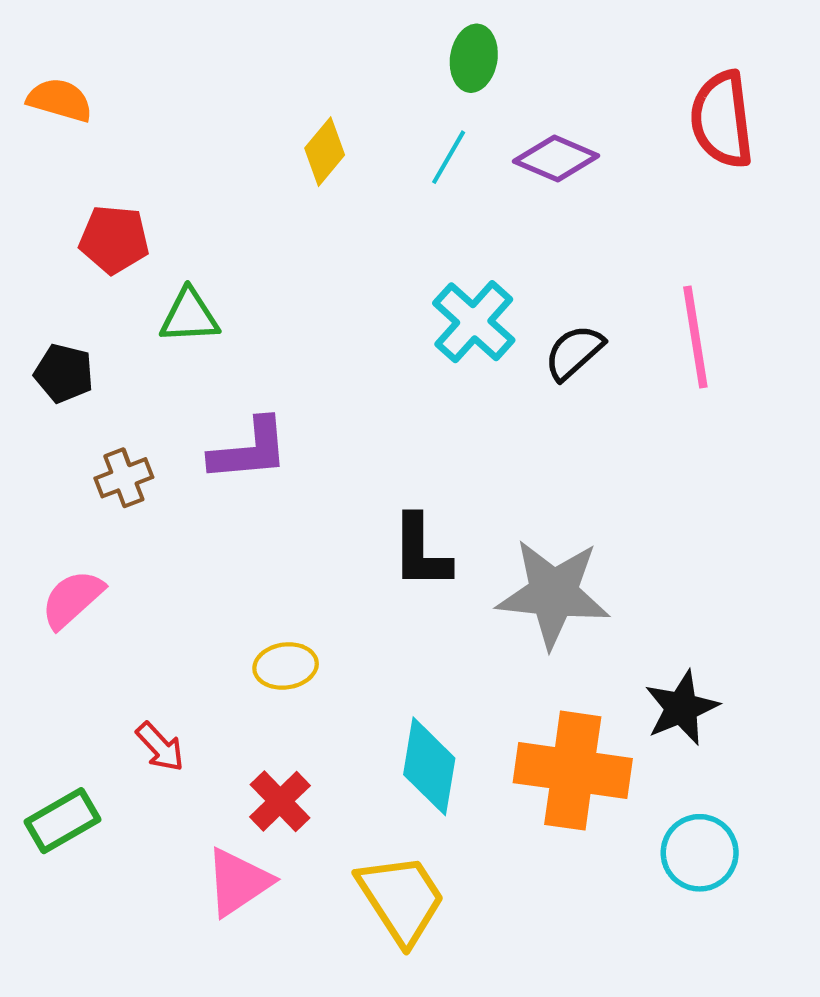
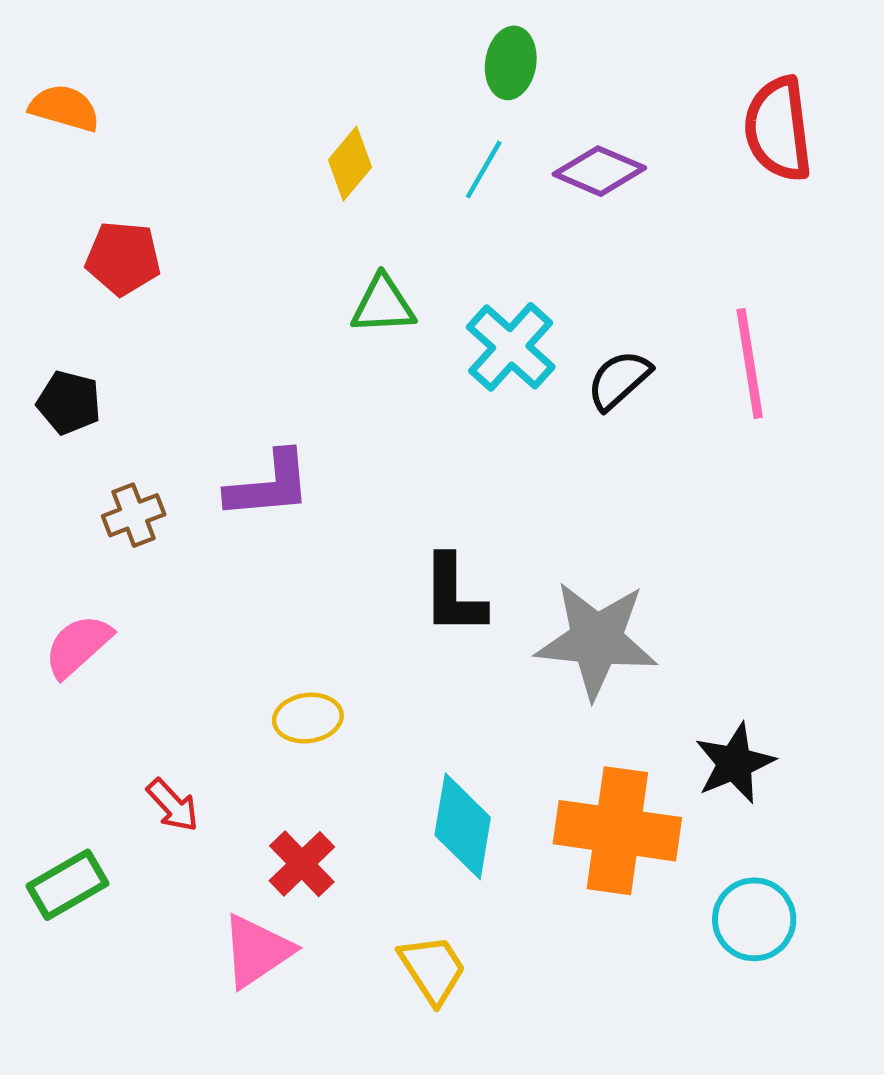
green triangle: (189, 316) -> (383, 305), moved
yellow trapezoid: (401, 899) -> (433, 969), size x0.7

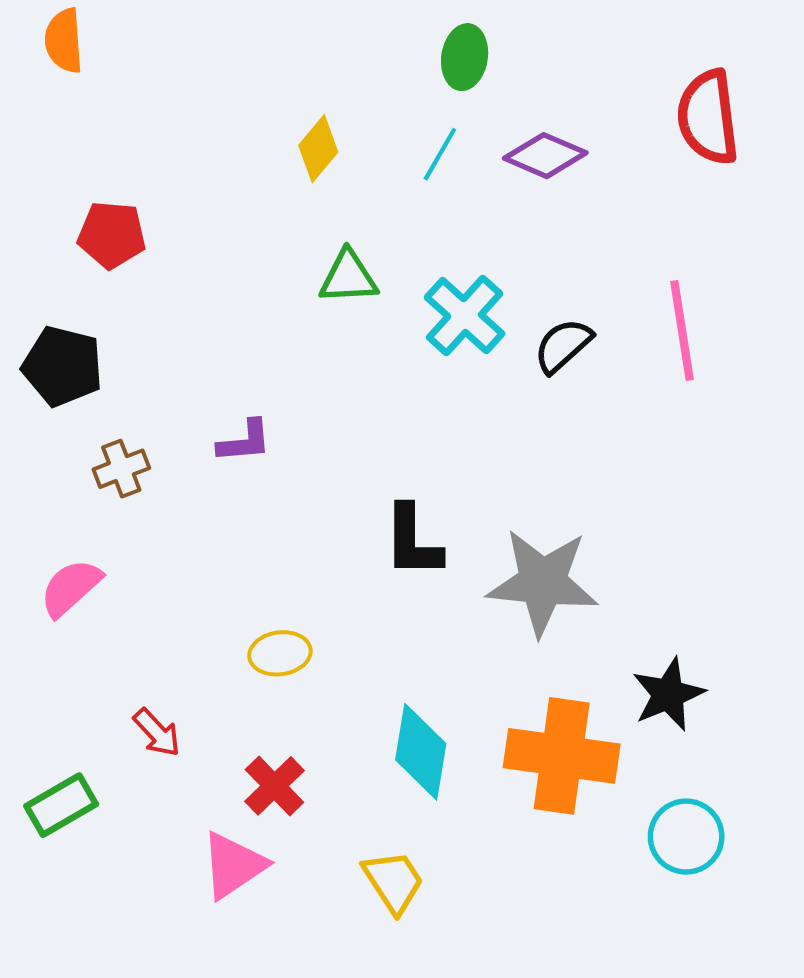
orange semicircle: (64, 108) -> (64, 41), moved, turned -110
black pentagon: (69, 402) -> (63, 366), size x1.4
purple L-shape: (269, 485) -> (244, 441), size x0.7

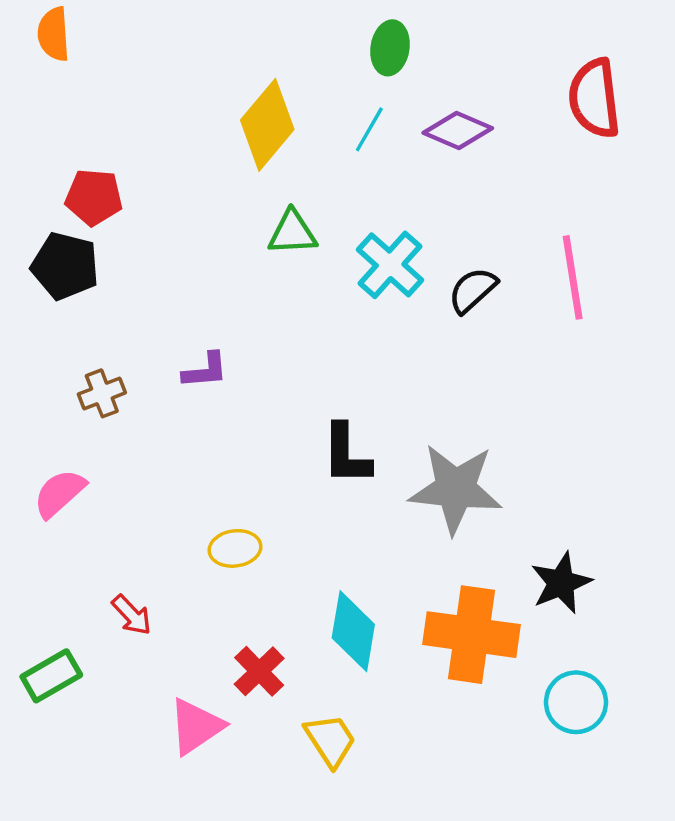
yellow diamond: (318, 149) -> (267, 125), size x1.6
black pentagon: (63, 366) -> (65, 266), moved
red cross: (274, 786) -> (259, 671), moved

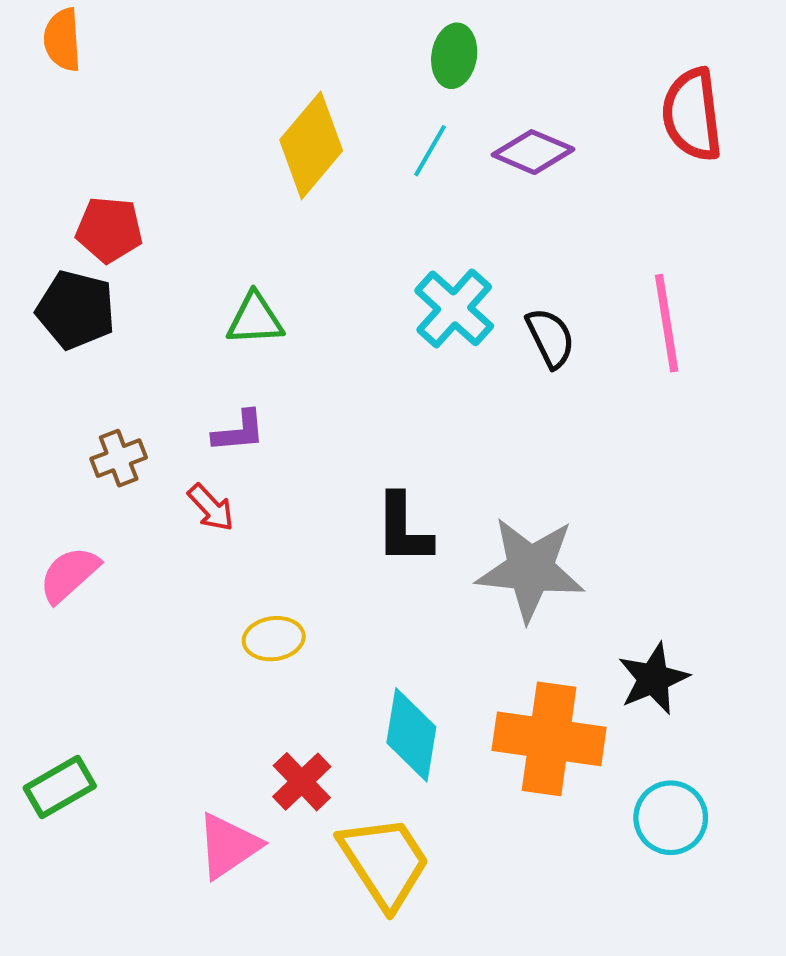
green triangle: (292, 233) -> (255, 319), moved
black semicircle: (473, 290) -> (550, 338), turned 106
red arrow: (132, 615) -> (211, 508), moved
yellow trapezoid: (330, 740) -> (385, 862), size x1.5

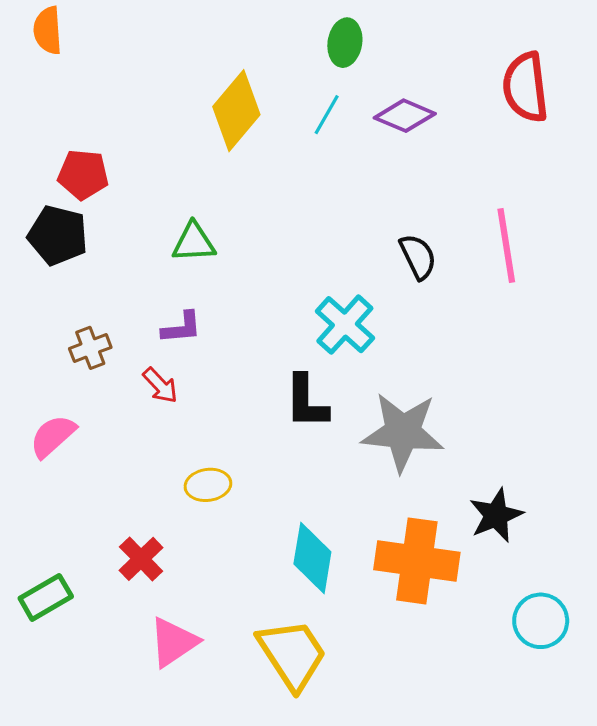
cyan cross: (454, 308) -> (345, 325), moved
red cross: (302, 782) -> (141, 559), moved
cyan circle: (671, 818) -> (541, 621), moved

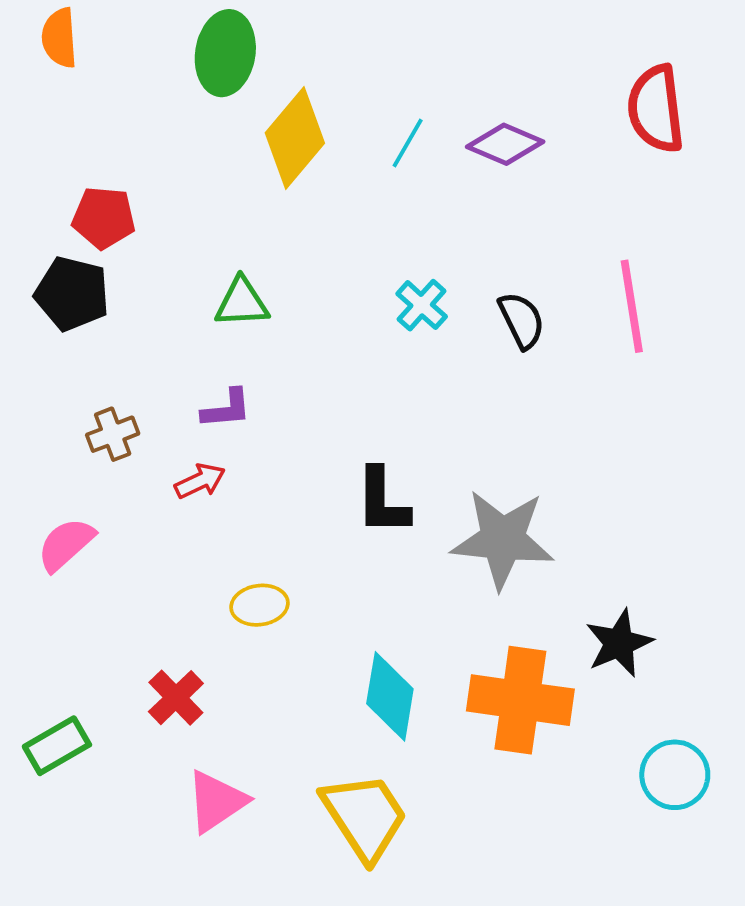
green ellipse: (345, 43) -> (225, 53), moved, size x1.4
cyan cross: (345, 325) -> (422, 305), moved, size x0.7
red arrow: (160, 385) -> (200, 481), turned -72

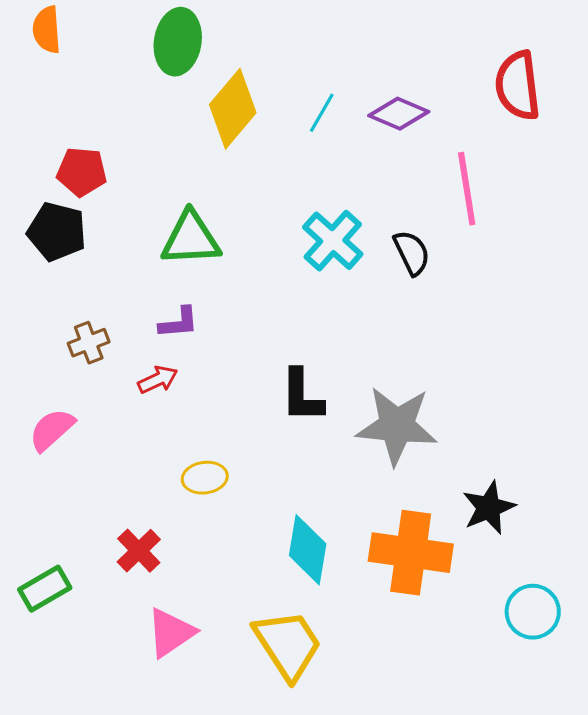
green triangle: (242, 303) -> (191, 239), size x1.4
cyan cross: (422, 305) -> (333, 241), size x1.5
pink line: (632, 306) -> (467, 189), moved

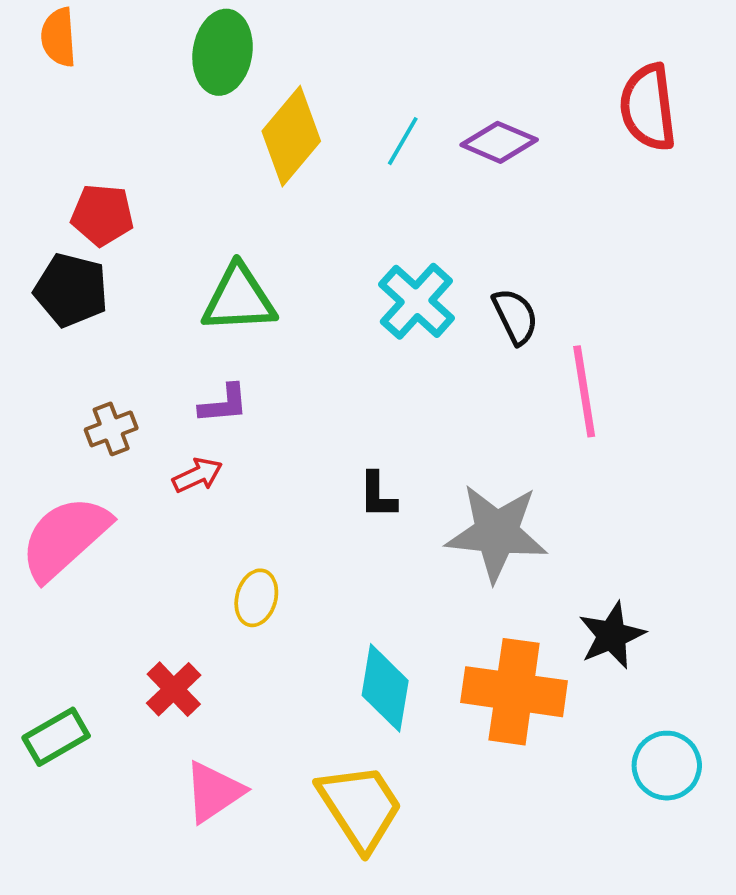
pink line: (467, 189) -> (584, 391), moved
black L-shape: (302, 396) -> (378, 495), size x0.7
pink semicircle: (52, 430) -> (65, 538), size x1.6
yellow ellipse: (205, 478) -> (256, 598), turned -66

